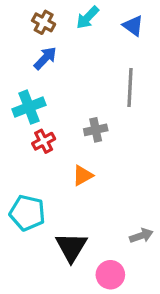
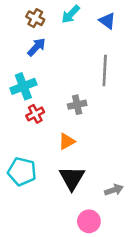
black triangle: (71, 247) -> (72, 178), moved

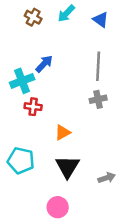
blue arrow: (37, 47) -> (44, 64), moved
gray cross: (77, 105) -> (98, 99), moved
red cross: (35, 114) -> (33, 107), turned 35
pink circle: (89, 221) -> (58, 207), moved

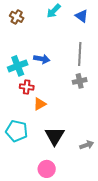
brown cross: (33, 17) -> (17, 17), moved
blue arrow: (44, 64) -> (42, 59), moved, turned 56
orange triangle: (63, 132) -> (40, 104), moved

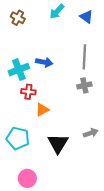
gray arrow: (87, 145) -> (91, 133), moved
pink circle: (47, 169) -> (27, 178), moved

